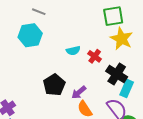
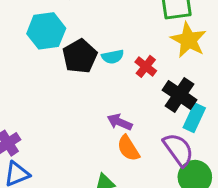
black pentagon: (54, 85) -> (80, 56), moved
purple arrow: (79, 92) -> (120, 122), turned 63

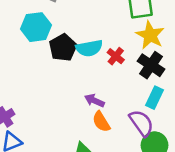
cyan semicircle: (113, 57) -> (89, 48), size x1.5
black cross: (180, 95) -> (151, 65), moved

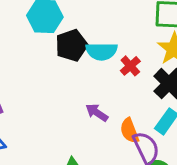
orange semicircle: (101, 122) -> (129, 131), moved

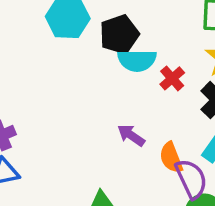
black pentagon: (71, 45) -> (119, 34), moved

